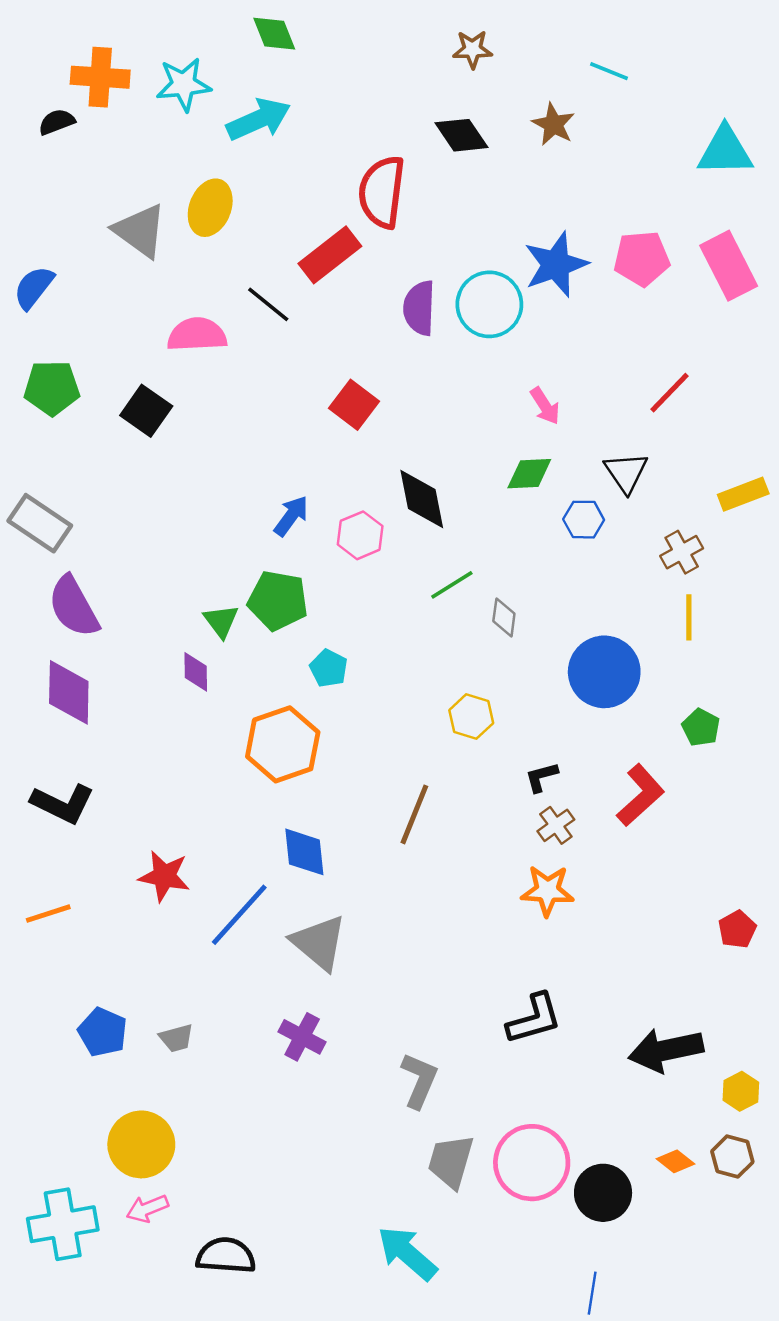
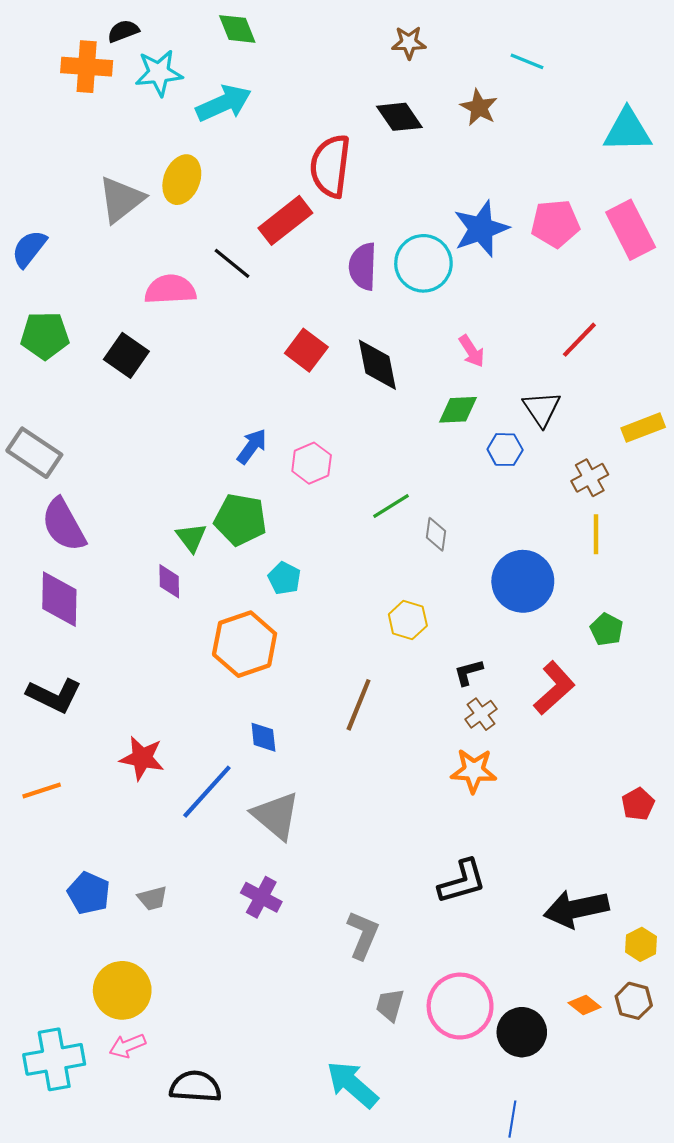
black semicircle: (57, 122) -> (123, 31), moved
gray triangle: (140, 231) -> (121, 199), turned 46
black diamond: (422, 499) -> (377, 365), moved
blue diamond: (304, 852) -> (263, 737), size x0.7
gray trapezoid: (451, 1161) -> (390, 1005), size x0.7

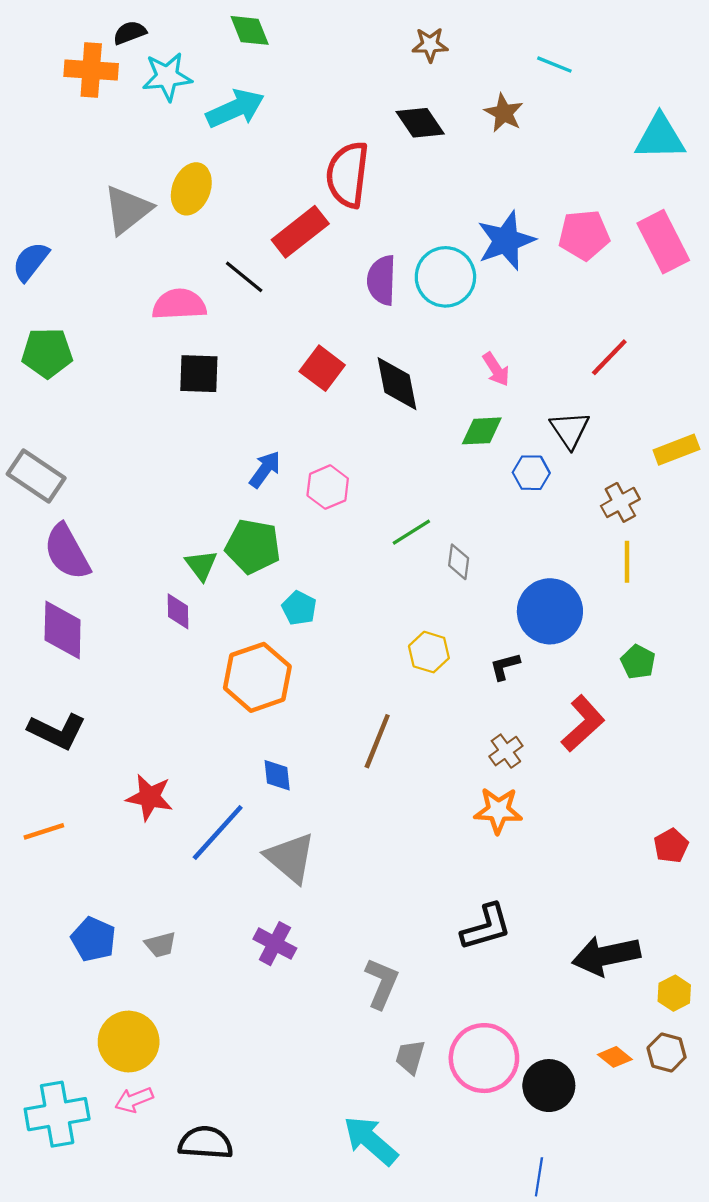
black square: (126, 355) -> (199, 374), moved, turned -33
black L-shape: (468, 672) -> (505, 666), moved

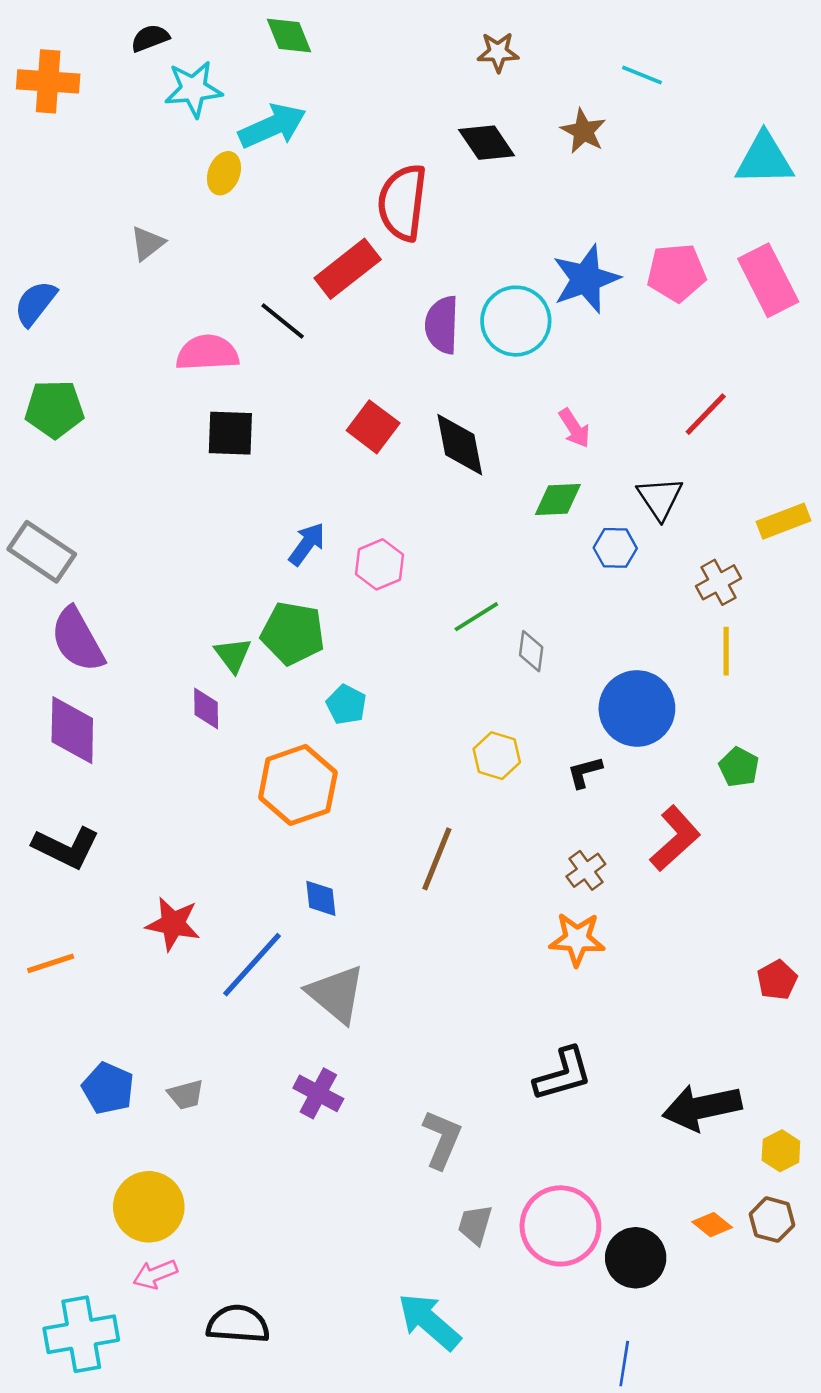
orange cross: (91, 70) -> (48, 81), moved
yellow ellipse: (191, 189) -> (224, 173), moved, size x0.7
gray triangle: (127, 210) -> (148, 243), size x0.6
cyan cross: (57, 1114) -> (81, 1334), moved

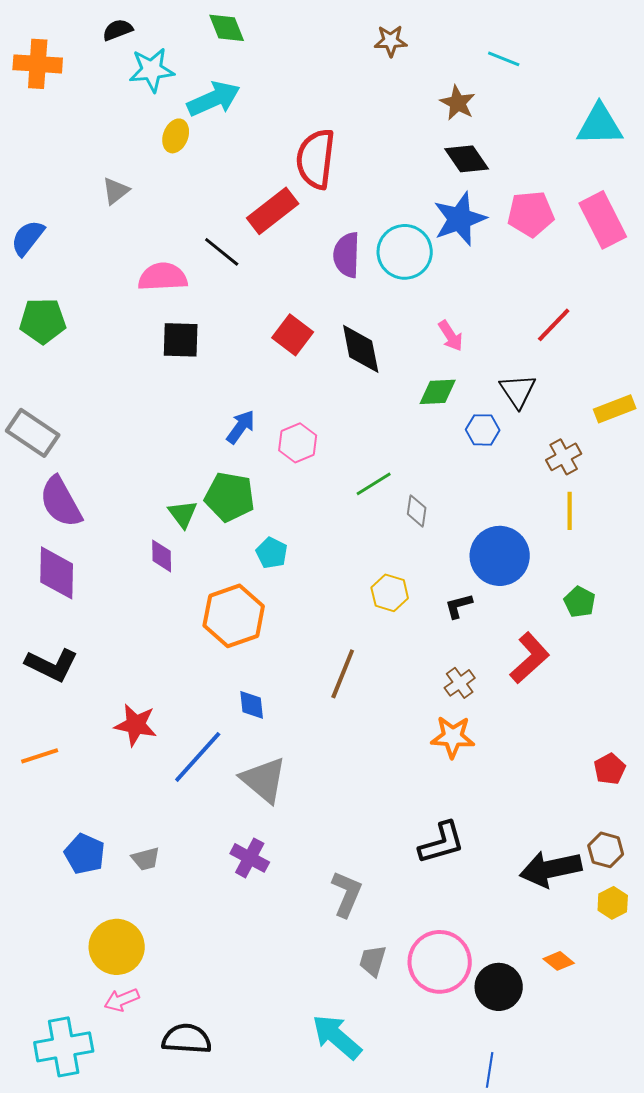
black diamond: (487, 143) -> (467, 159), moved
brown hexagon: (772, 1220) -> (606, 850), moved

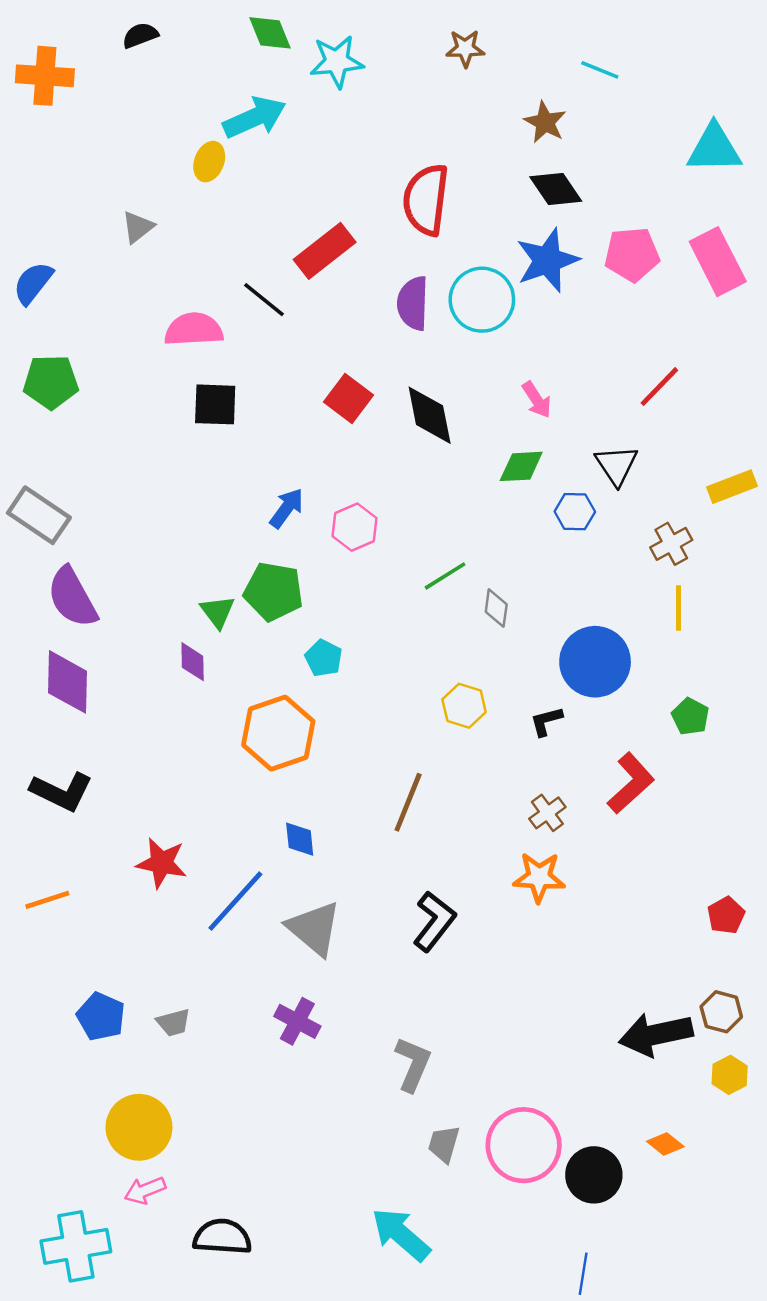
cyan star: (152, 70) -> (337, 62), moved
red semicircle: (316, 159) -> (426, 200), moved
black L-shape: (442, 843) -> (434, 921), moved, turned -36

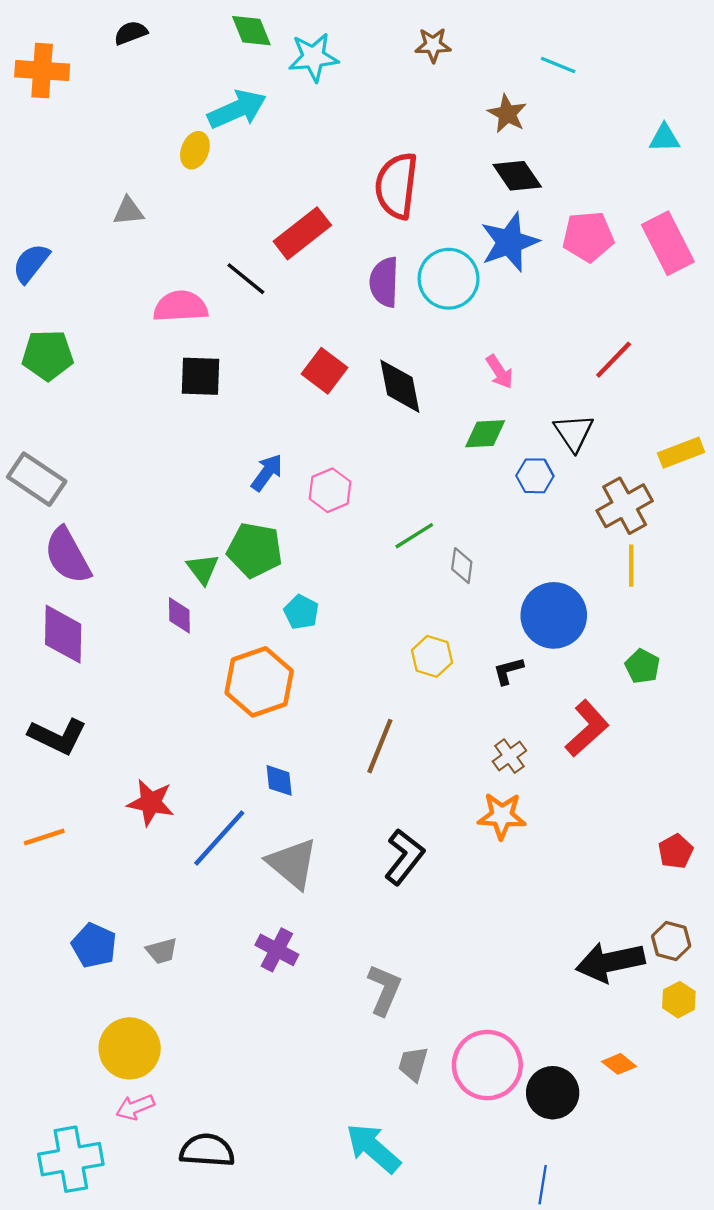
cyan triangle: (714, 148) -> (664, 138), size x0.6
gray triangle: (138, 227) -> (128, 211), turned 32
brown cross: (671, 544) -> (625, 506), size x1.4

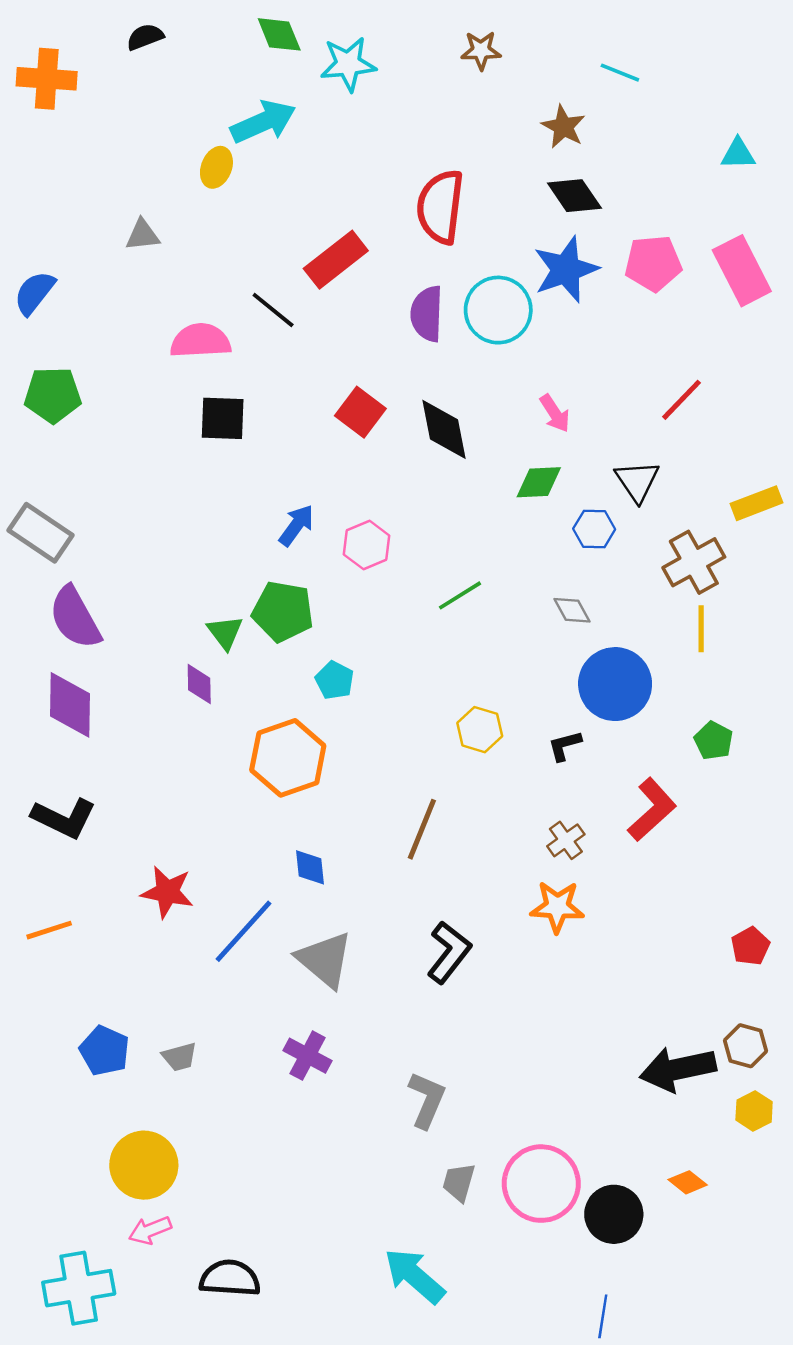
gray diamond: (462, 566) -> (572, 610), moved, turned -36

